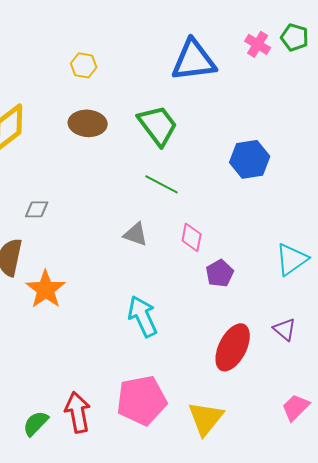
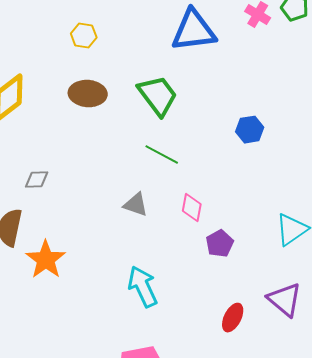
blue hexagon: (250, 159) -> (250, 130), size x0.7
purple triangle: (285, 329) -> (285, 300), size x1.5
red ellipse: (233, 347) -> (233, 318), size x0.6

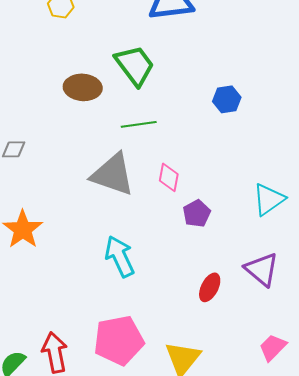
brown ellipse: (88, 94) -> (83, 87), moved
green line: (162, 155) -> (139, 124), turned -36
gray triangle: (136, 205) -> (113, 174), size x1.8

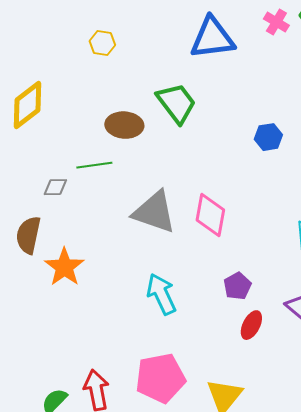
green line: (139, 124) -> (94, 165), moved
pink diamond: (169, 177) -> (210, 215), size x1.5
purple pentagon: (197, 213) -> (237, 286), moved

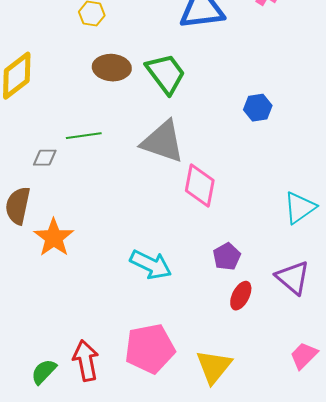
brown ellipse: (124, 125) -> (112, 68), moved
gray triangle: (154, 212) -> (163, 142), moved
cyan arrow: (161, 294) -> (151, 265), turned 141

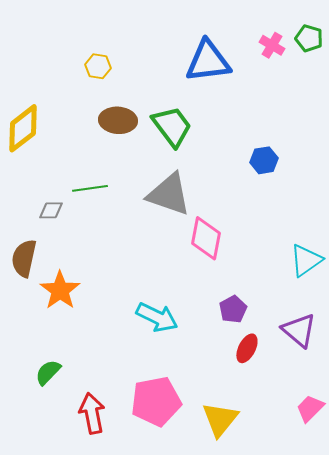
green semicircle: (44, 372) -> (48, 372), moved

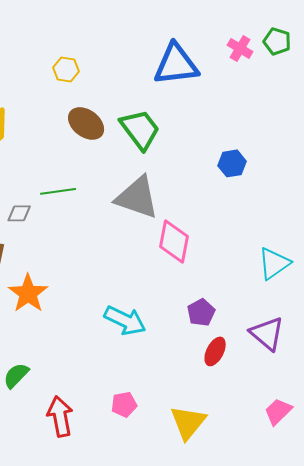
brown ellipse: (118, 120) -> (86, 123), turned 33
pink pentagon: (156, 401) -> (124, 404), size x0.5

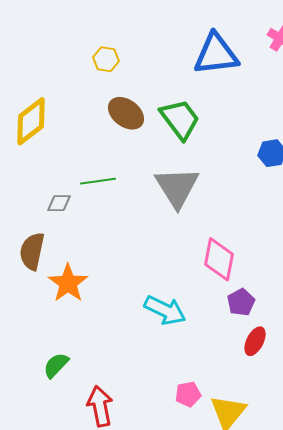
gray triangle: (137, 197) -> (177, 187), turned 39
pink diamond: (174, 241) -> (219, 259), moved
pink pentagon: (124, 404) -> (188, 394), moved

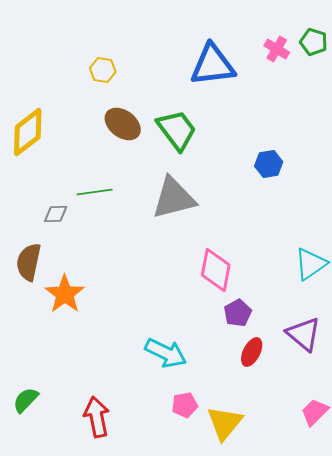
gray triangle: (177, 187) -> (174, 198), turned 48
cyan arrow: (165, 310) -> (166, 353), moved
green semicircle: (56, 365) -> (26, 400), moved

